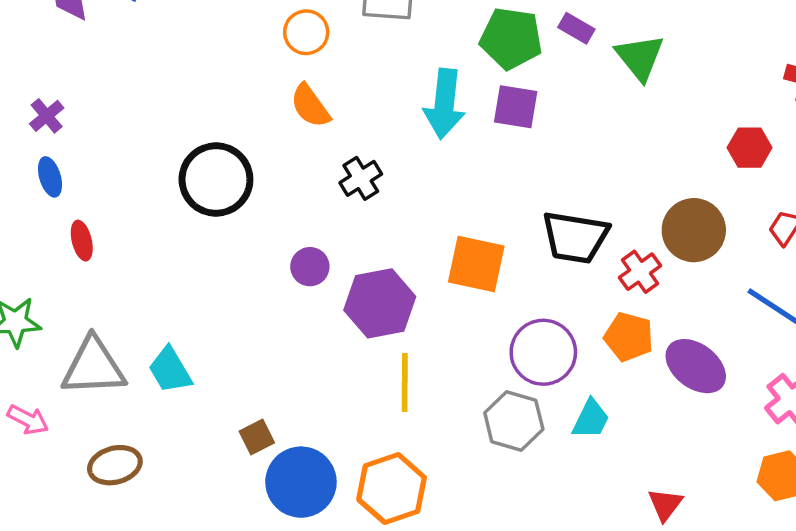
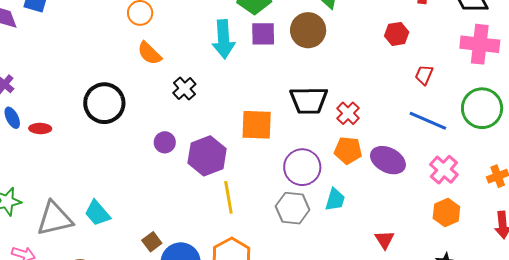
brown circle: (694, 230) -> (308, 30), moved
red ellipse: (82, 241) -> (40, 128), moved, turned -65

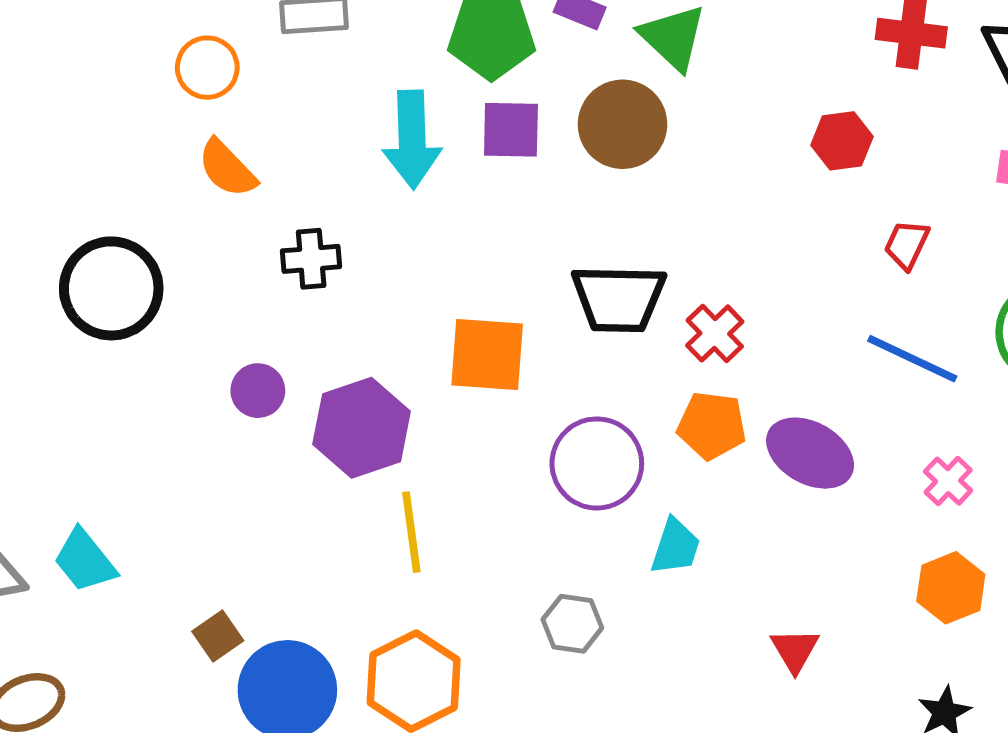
black cross: (184, 89) -> (311, 259), turned 35
pink cross: (444, 170) -> (948, 481), size x0.7
gray hexagon: (293, 208) -> (572, 624), moved, size x0.7

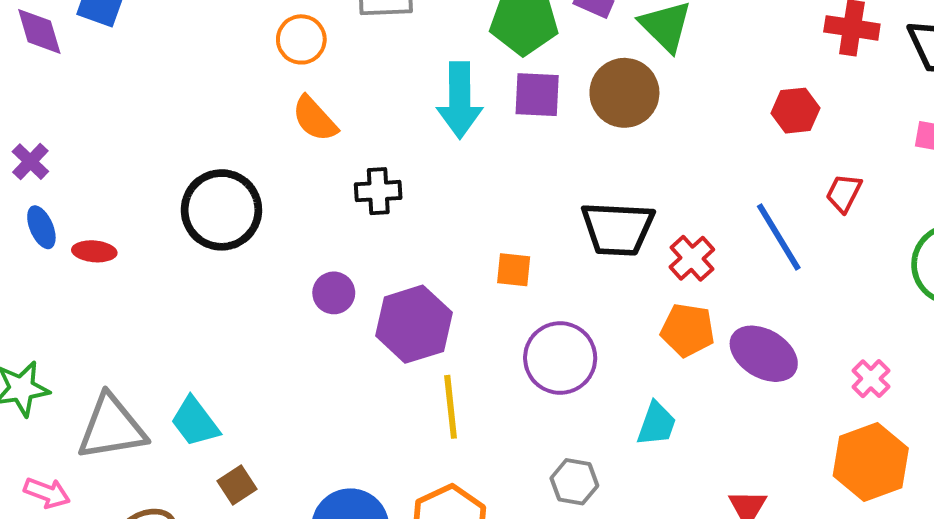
orange square: (487, 355) -> (514, 270), size x0.6
blue line: (912, 359) -> (779, 237), moved, turned 32
purple circle: (597, 463) -> (560, 358), moved
orange hexagon: (951, 588) -> (871, 462), size x1.4
brown square: (218, 636) -> (237, 485), moved

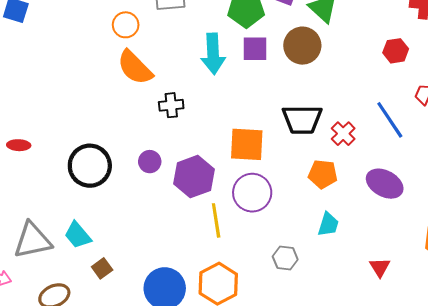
orange semicircle: (315, 119) -> (135, 68), size x1.4
black circle: (221, 210) -> (90, 166), moved
orange square: (514, 270) -> (247, 144), size x1.8
orange pentagon: (688, 330) -> (323, 174), moved
purple circle: (560, 358) -> (252, 193), moved

